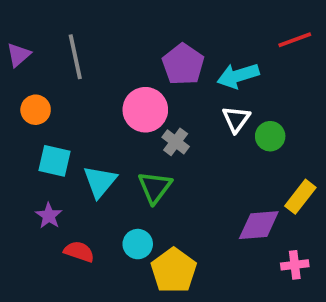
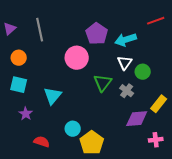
gray cross: (176, 142) -> (127, 91), moved
cyan square: (54, 161) -> (19, 85), moved
green triangle: (155, 187) -> (103, 83), moved
red semicircle: (79, 252) -> (42, 142), moved

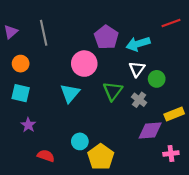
cyan triangle: (53, 96) -> (70, 93), moved
yellow rectangle: (159, 104) -> (174, 114), turned 30

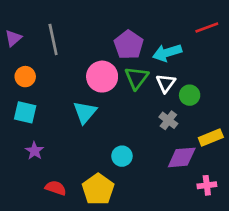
green triangle: (113, 91) -> (137, 78), moved
cyan circle: (80, 141) -> (122, 156), moved
yellow pentagon: (101, 157) -> (98, 189), moved

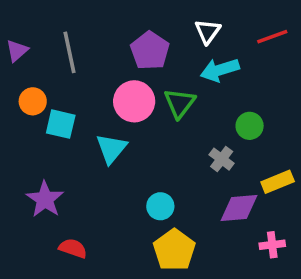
purple pentagon: (129, 45) -> (150, 51), moved
white triangle: (166, 83) -> (208, 31), moved
cyan square: (25, 112) -> (61, 124), moved
purple star: (34, 151) -> (45, 199), size x1.5
yellow pentagon: (98, 189) -> (174, 250), moved

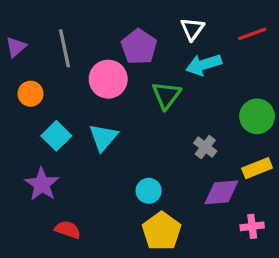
pink circle: (134, 101) -> (108, 79), moved
cyan square: (61, 124) -> (56, 136), moved, turned 32
green circle: (250, 126) -> (257, 116), moved, size x1.4

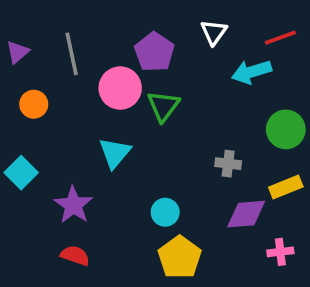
cyan arrow: (204, 65) -> (252, 72), moved
green triangle: (166, 95) -> (163, 106), moved
cyan square: (56, 136) -> (21, 173), moved
gray cross: (205, 147) -> (228, 164), turned -30
purple star: (42, 184) -> (73, 205), moved

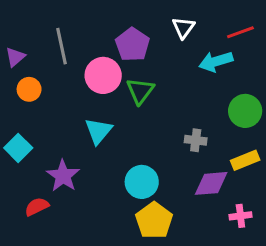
purple triangle: (18, 52) -> (15, 57), moved
cyan circle: (165, 212) -> (142, 182), size x1.4
red semicircle: (75, 255) -> (37, 207), moved, turned -45

